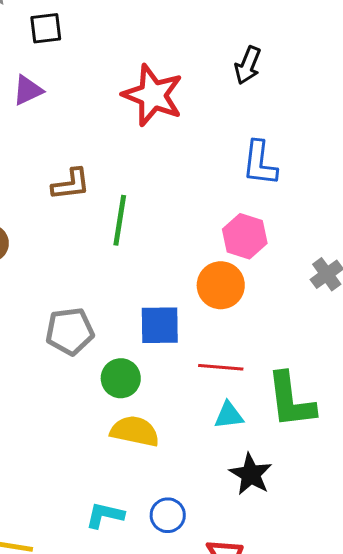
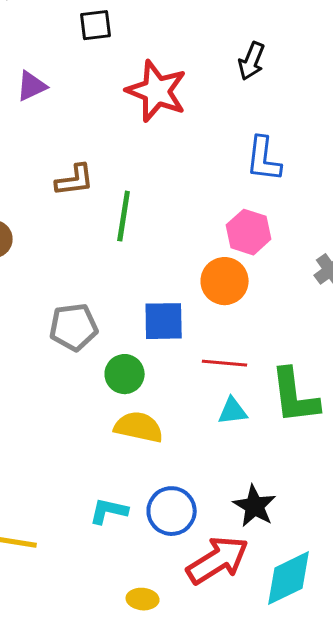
black square: (46, 28) -> (96, 25), moved
black star: (251, 474) -> (255, 506), moved
blue circle: (168, 515) -> (172, 511), size x1.4

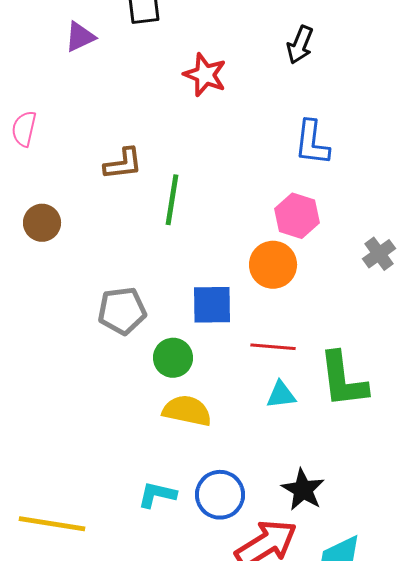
purple triangle: (32, 86) -> (80, 37), moved
red star: (157, 91) -> (205, 75), size x0.7

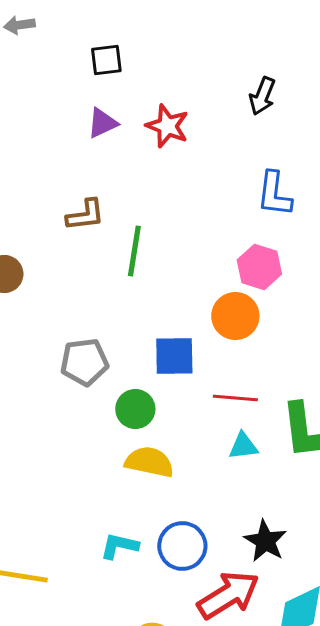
purple triangle: (80, 37) -> (102, 123), moved

